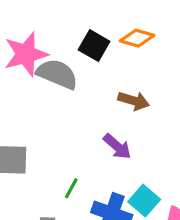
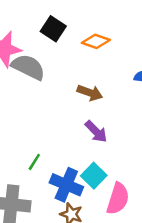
black square: (94, 46) -> (53, 29), moved
purple arrow: (117, 146) -> (96, 132), moved

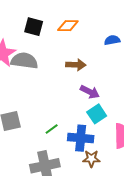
green line: (34, 162) -> (52, 129), turned 40
cyan square: (94, 176) -> (97, 114), moved, turned 30

